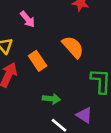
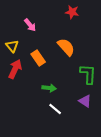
purple triangle: (84, 115) -> (85, 101), moved

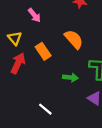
green arrow: (49, 88) -> (70, 77), moved
white line: (55, 109) -> (45, 109), moved

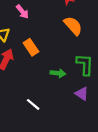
orange semicircle: (74, 39) -> (73, 26), moved

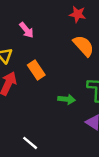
white line: (33, 104) -> (30, 143), moved

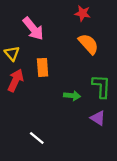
pink arrow: (26, 30) -> (33, 29), size x1.5
orange rectangle: (36, 70) -> (43, 67), turned 30

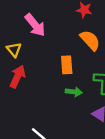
orange rectangle: (43, 67) -> (67, 65), moved

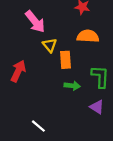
orange semicircle: (90, 40) -> (88, 36), turned -45
yellow triangle: (14, 50) -> (50, 45), moved

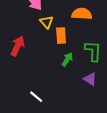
green arrow: (72, 86) -> (67, 59), turned -64

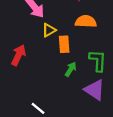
yellow triangle: (47, 22) -> (49, 30), turned 40
purple triangle: (90, 79) -> (95, 90), size x1.5

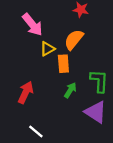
orange semicircle: (86, 21) -> (74, 40), moved, turned -54
red arrow: (18, 55) -> (26, 92), moved

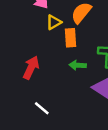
green arrow: (70, 90) -> (78, 65), turned -119

